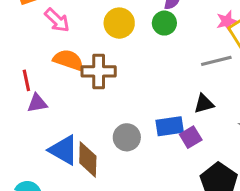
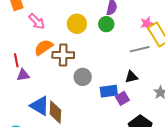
orange semicircle: (68, 60) -> (44, 47), turned -54
gray circle: (127, 137) -> (83, 77), moved

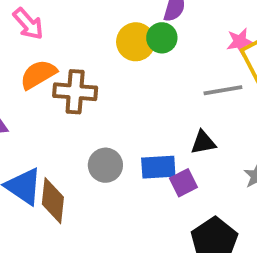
yellow circle: (77, 24) -> (136, 42), moved
gray circle: (83, 77) -> (105, 165), moved

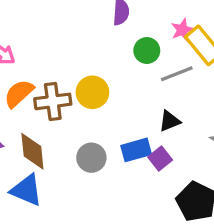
green circle: (162, 38) -> (147, 50), moved
yellow circle: (136, 42) -> (92, 92), moved
brown diamond: (53, 201) -> (32, 151), moved

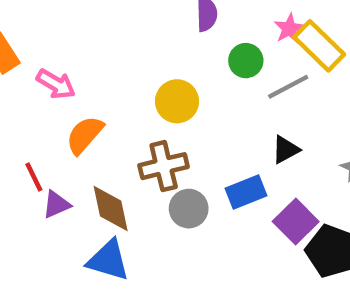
yellow circle: (92, 92) -> (177, 101), moved
brown cross: (53, 101) -> (164, 166), moved
purple square: (160, 158) -> (296, 221), moved, size x1.4

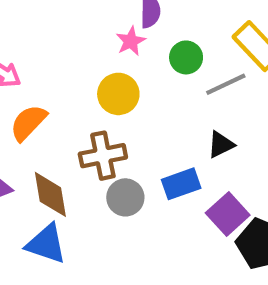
pink star: (289, 29) -> (131, 41), moved

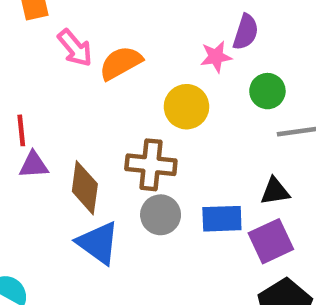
orange semicircle: (28, 123) -> (121, 63), moved
purple square: (228, 214) -> (271, 241), moved
blue triangle: (46, 244) -> (98, 243), moved

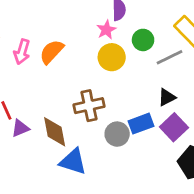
pink arrow: (75, 48) -> (22, 52), turned 75
yellow circle: (186, 107) -> (112, 57), moved
gray circle: (161, 215) -> (117, 134), moved

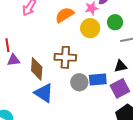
orange semicircle: (52, 52) -> (65, 15), moved

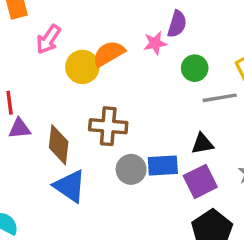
yellow circle: (90, 28) -> (82, 67), moved

